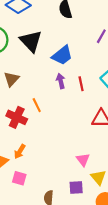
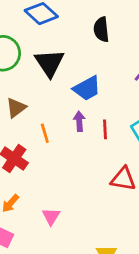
orange line: (37, 105) -> (45, 133), moved
pink triangle: (83, 160) -> (51, 216), moved

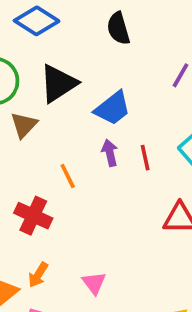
black triangle: (50, 63) -> (58, 83), turned 40
brown triangle: (16, 108) -> (24, 125), moved

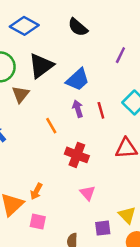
black semicircle: (118, 28) -> (78, 27), turned -30
red cross: (33, 216) -> (77, 155), moved
pink triangle: (94, 283) -> (88, 193), moved

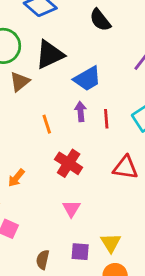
orange arrow: (36, 191) -> (16, 178), moved

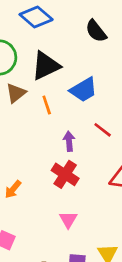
purple arrow: (81, 111) -> (69, 141), moved
red line: (106, 119) -> (103, 130), turned -48
orange line: (47, 124) -> (47, 105), moved

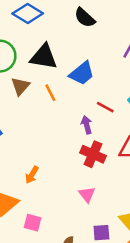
black triangle: (46, 66) -> (44, 57), turned 44
purple arrow: (69, 141) -> (87, 125), moved
red cross: (65, 174) -> (93, 154), moved

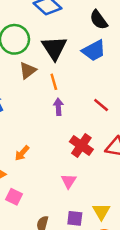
black triangle: (44, 57) -> (54, 48), turned 36
blue trapezoid: (82, 73) -> (94, 51), moved
purple arrow: (87, 125) -> (58, 107), moved

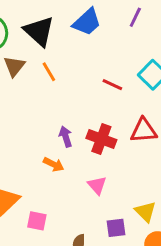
purple arrow: (58, 107) -> (66, 137), moved
orange arrow: (22, 153) -> (54, 164), moved, turned -91

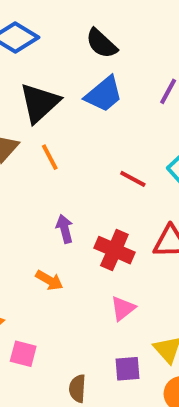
black triangle: (39, 31) -> (40, 103), turned 32
purple arrow: (66, 137) -> (65, 229), moved
pink triangle: (97, 185) -> (123, 308), moved, turned 30

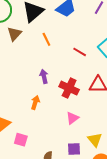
orange line: (50, 157) -> (46, 39), moved
orange arrow: (49, 280) -> (35, 103), turned -104

